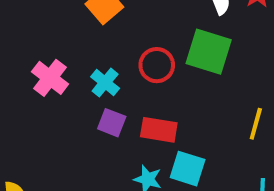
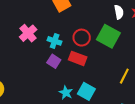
cyan cross: (105, 83) -> (55, 41), turned -32
red rectangle: (159, 130) -> (78, 58), moved

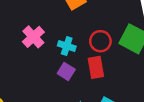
red rectangle: (78, 58) -> (96, 67), turned 60

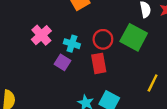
purple square: (66, 71) -> (63, 62), moved

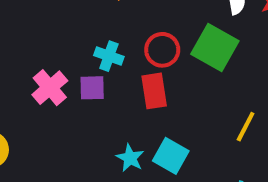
pink cross: (41, 35) -> (50, 88), moved
purple square: (63, 62) -> (92, 88), turned -35

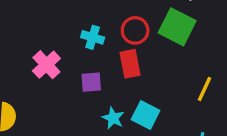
purple square: (92, 88) -> (91, 82), moved

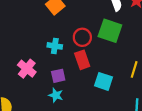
cyan square: (146, 115) -> (103, 81), moved
cyan star: (113, 118) -> (56, 95), moved

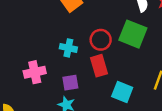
pink cross: (27, 69) -> (35, 72), turned 36

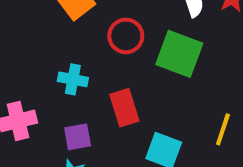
red circle: (101, 40) -> (126, 36), moved

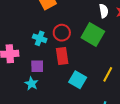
red circle: (126, 36) -> (62, 33), moved

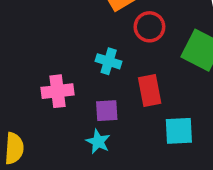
red circle: (62, 33) -> (149, 27), moved
cyan square: (78, 80) -> (179, 131), turned -30

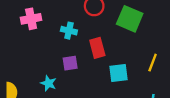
pink cross: (58, 91) -> (31, 19), moved
cyan star: (98, 142) -> (49, 83), moved

